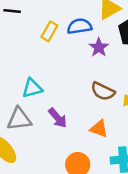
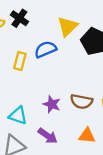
purple star: (99, 47) -> (52, 104), moved
cyan triangle: (32, 88) -> (18, 115), turned 48

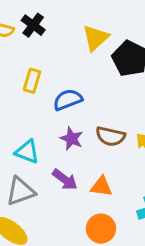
blue semicircle: (45, 49) -> (68, 100), moved
orange triangle: (87, 136) -> (101, 186), moved

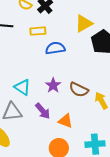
yellow rectangle: (32, 81) -> (38, 31), moved, turned 56
blue semicircle: (68, 100) -> (55, 48), moved

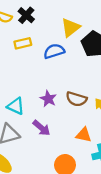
blue semicircle: (55, 48) -> (54, 51), moved
orange triangle: (65, 121) -> (84, 135), moved

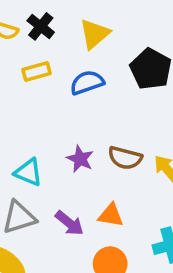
yellow triangle: (71, 28) -> (95, 34), moved
purple arrow: (42, 128) -> (69, 223), moved
orange triangle: (84, 135) -> (111, 215), moved

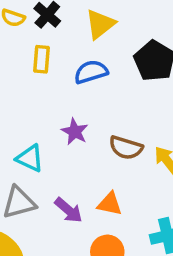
yellow rectangle: (37, 72) -> (42, 59), turned -72
purple star: (80, 159) -> (75, 132), moved

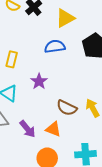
yellow rectangle: (42, 59) -> (12, 59), moved
brown semicircle: (126, 148) -> (67, 108), moved

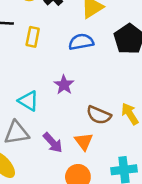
yellow rectangle: (12, 59) -> (33, 37), moved
orange triangle: (53, 129) -> (84, 141), turned 35

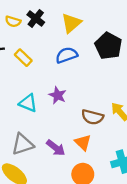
yellow rectangle: (33, 37) -> (23, 58), turned -48
cyan triangle: (28, 101) -> (28, 103), moved

